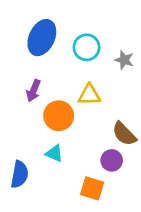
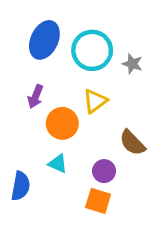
cyan circle: (87, 47) -> (92, 50), size x1.4
yellow triangle: (89, 95) -> (95, 101), turned -35
purple circle: (112, 160) -> (104, 171), moved

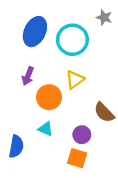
gray star: (132, 64) -> (104, 17), moved

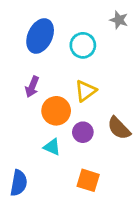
cyan circle: (72, 40) -> (83, 45), size x0.7
purple circle: (82, 135) -> (83, 132), moved
blue semicircle: (16, 146) -> (19, 183), moved

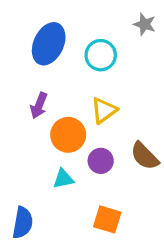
cyan triangle: (52, 147) -> (63, 179), turned -36

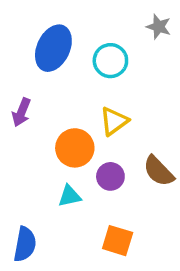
purple arrow: (39, 106) -> (21, 112), moved

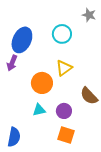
blue ellipse: (53, 48) -> (22, 40), moved
purple circle: (110, 176) -> (64, 111), moved

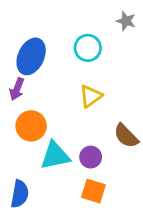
orange circle: (42, 83) -> (31, 126), moved
cyan triangle: (39, 110) -> (55, 156), size x1.6

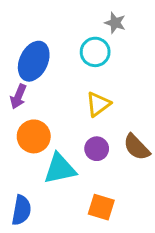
gray star: (126, 21) -> (115, 23), moved
purple circle: (91, 157) -> (97, 149), moved

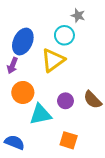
yellow triangle: (98, 104) -> (53, 60), moved, size x1.4
blue semicircle: (21, 210) -> (15, 142), turned -78

